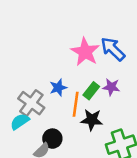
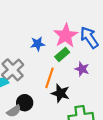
blue star: (58, 88) -> (38, 44), moved
green rectangle: (91, 91) -> (62, 55), moved

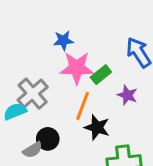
pink star: (66, 36) -> (77, 68), moved, turned 30
blue star: (38, 44) -> (63, 41), moved

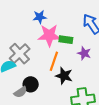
green rectangle: (101, 75) -> (66, 40), turned 48

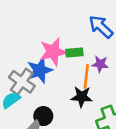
blue star: (40, 17) -> (40, 70), moved, size x1.5
orange line: (54, 61) -> (86, 76), moved

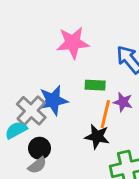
pink star: (53, 52) -> (73, 43), moved
black circle: (43, 116) -> (39, 148), moved

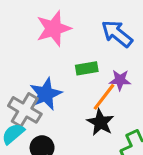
orange line: (105, 114) -> (104, 97), turned 36
black star: (97, 137) -> (100, 122), turned 30

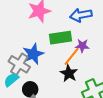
blue arrow: (117, 34) -> (81, 15), turned -50
green rectangle: (87, 68) -> (61, 38), size x1.5

